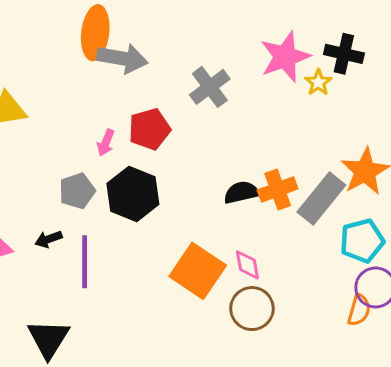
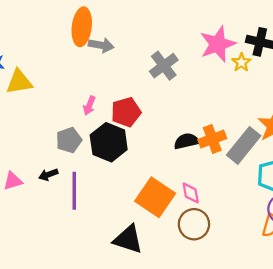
gray arrow: (122, 58) -> (101, 45), size x0.7
red pentagon: (149, 129) -> (126, 112), moved
black triangle: (48, 339) -> (128, 239), moved, turned -44

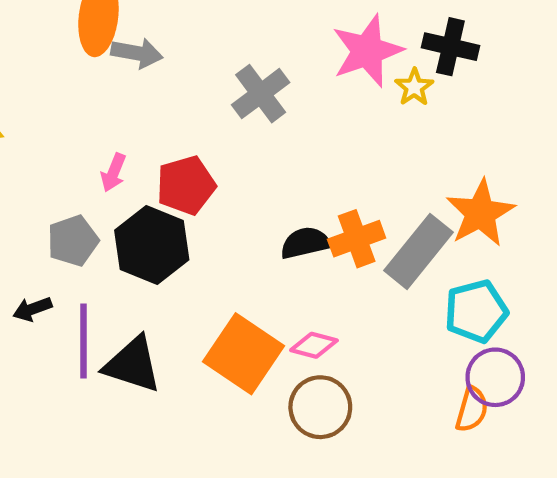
pink diamond: (191, 193) -> (314, 345), turned -65
black triangle: (128, 239) -> (133, 365), moved

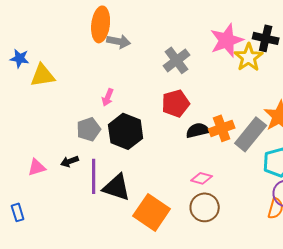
yellow star: (414, 87) -> (249, 57), size x1.6
red pentagon: (186, 185) -> (176, 103), moved
orange square: (244, 354) -> (152, 212), moved

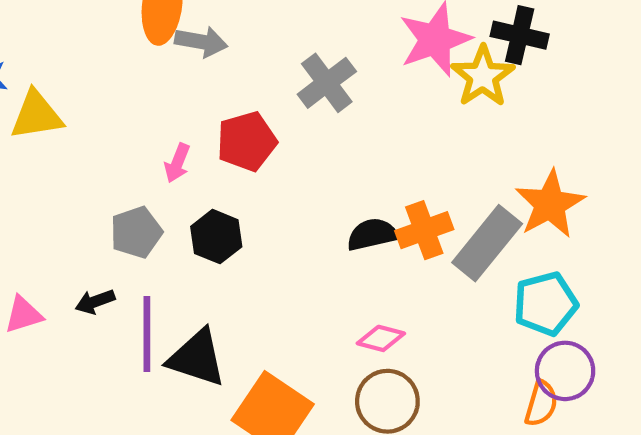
red pentagon: (176, 103) -> (247, 141), moved
black hexagon: (126, 131) -> (216, 237), size x0.7

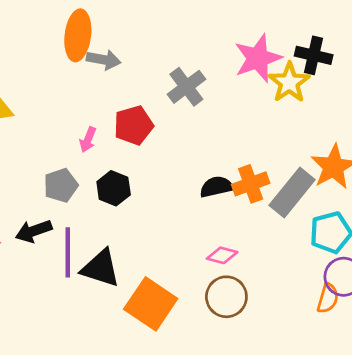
black arrow: (95, 302) -> (34, 231), size x1.4

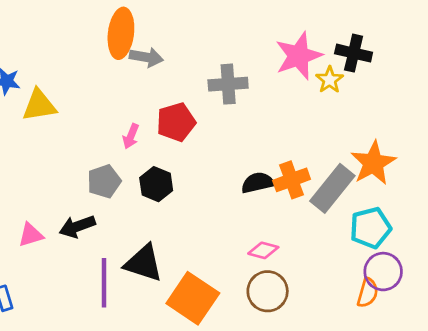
yellow star: (289, 83) -> (330, 80), size x0.7
gray cross: (186, 87) -> (228, 84), turned 33
purple line: (68, 252) -> (104, 283), moved

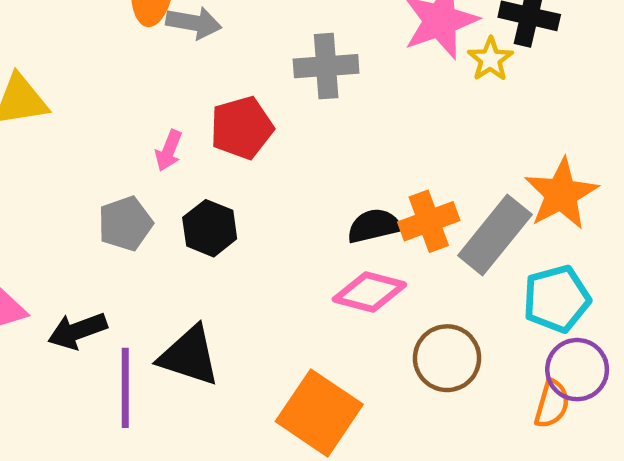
black arrow: (77, 226) -> (77, 331), moved
pink diamond: (263, 250) -> (369, 292), moved, size x1.4
brown circle: (268, 291) -> (447, 358), moved
orange square: (193, 298) -> (319, 413), moved

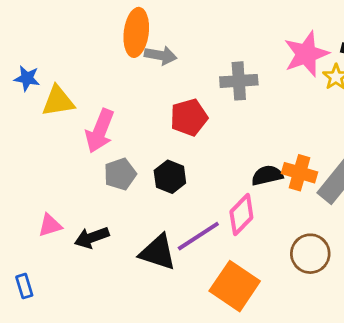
pink arrow: (169, 151) -> (100, 131), moved, size x1.8
orange cross: (429, 221) -> (299, 173), turned 36
pink diamond: (369, 292) -> (241, 215), moved, turned -60
purple line: (125, 388) -> (198, 236), moved, turned 57

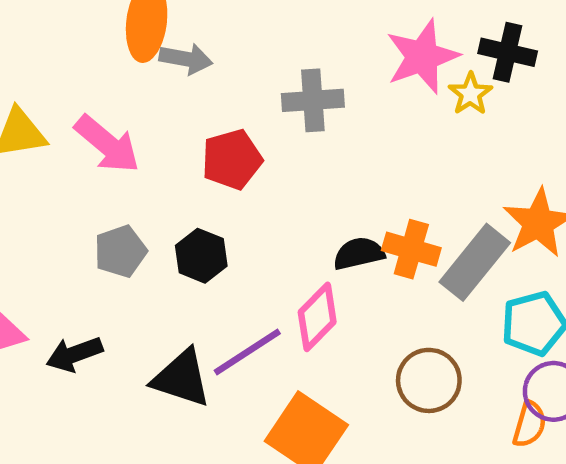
pink arrow: (100, 131) -> (107, 144), moved, turned -72

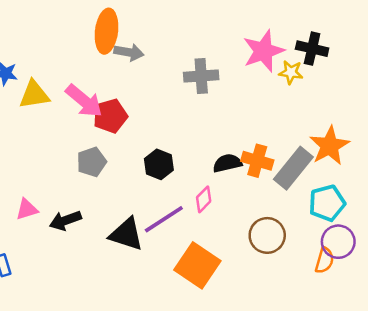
yellow star: (470, 94) -> (291, 72), turned -30
red pentagon: (232, 159) -> (110, 116), moved
black hexagon: (201, 256) -> (159, 164), moved
pink diamond: (317, 317) -> (204, 199), size x0.7

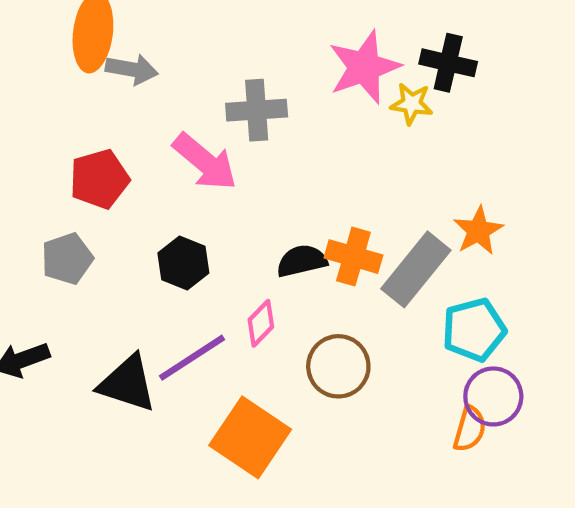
pink arrow: (84, 101) -> (205, 162), moved
orange star: (329, 146) -> (478, 231), size x0.7
brown circle: (267, 235) -> (338, 366), moved

